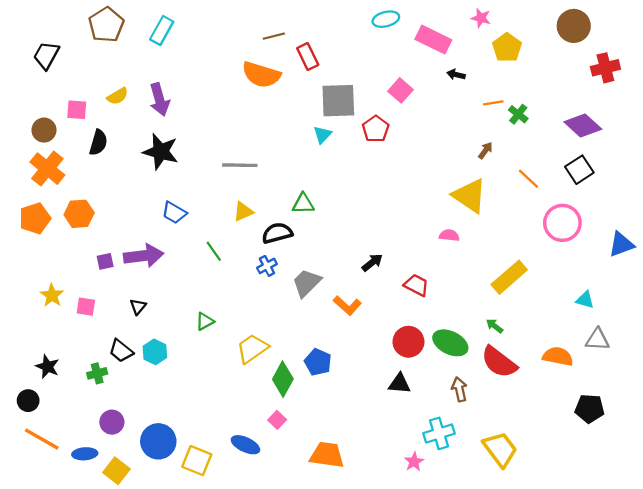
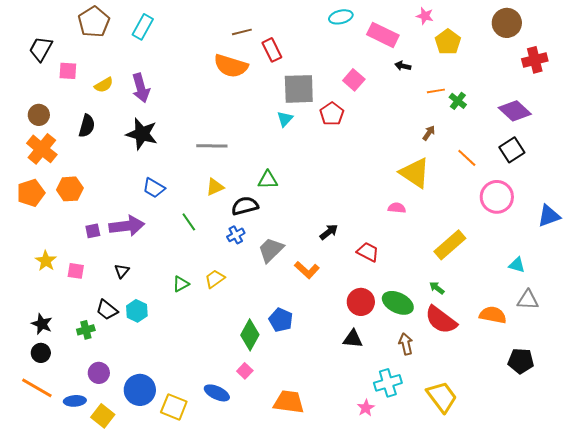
pink square: (77, 110) -> (68, 71), moved
yellow trapezoid: (252, 349) -> (215, 279), moved, size x0.7
black circle: (28, 401) -> (41, 353), moved

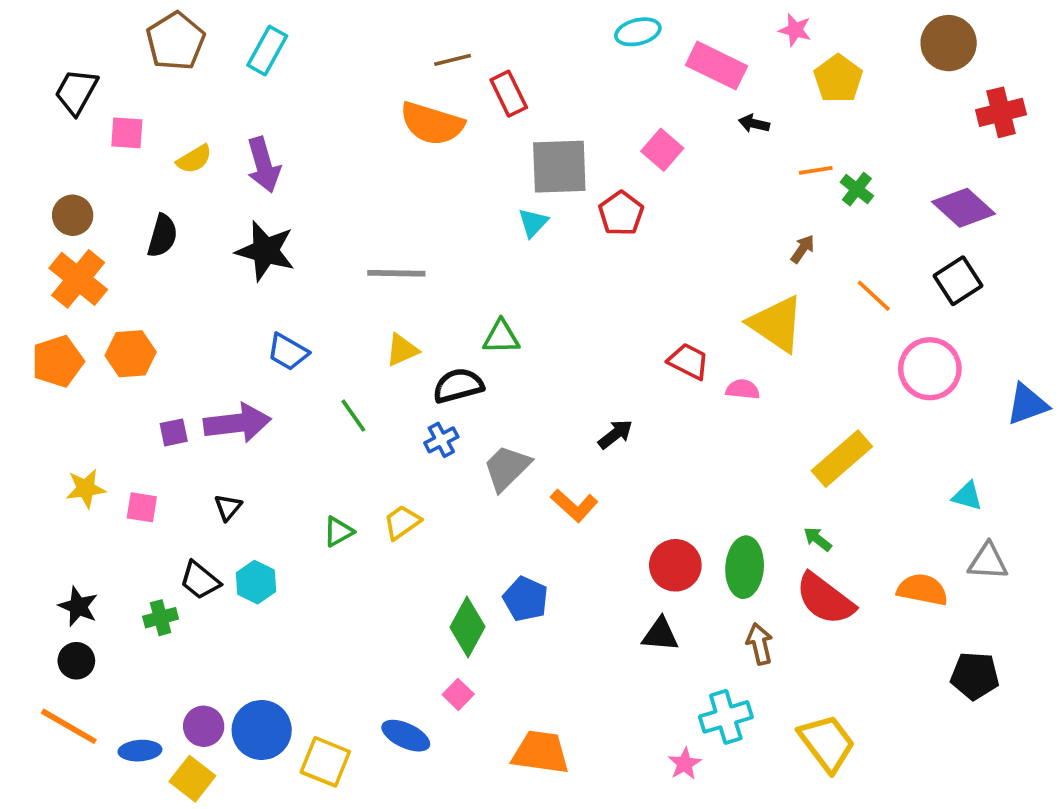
red trapezoid: (368, 252) -> (688, 361), moved
yellow star: (46, 261) -> (86, 489), turned 30
green ellipse: (398, 303) -> (745, 567), turned 68
purple circle: (99, 373) -> (204, 726), moved

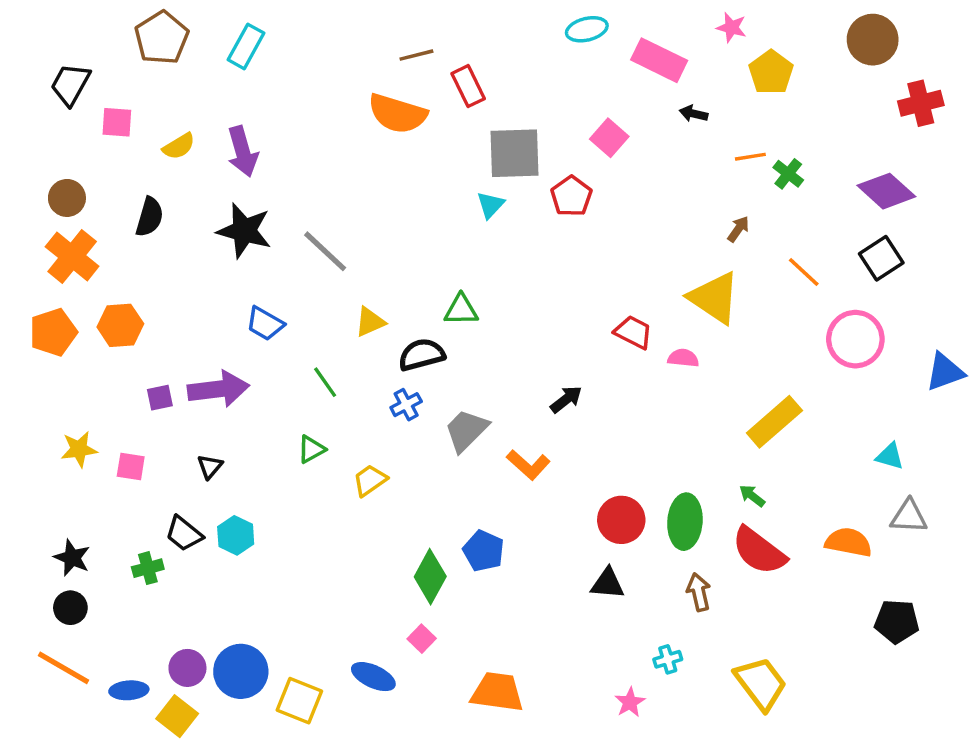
gray line: (396, 273) -> (325, 251), moved, turned 42
green triangle: (338, 532) -> (311, 449), moved
cyan cross: (726, 717) -> (668, 659), size x0.6

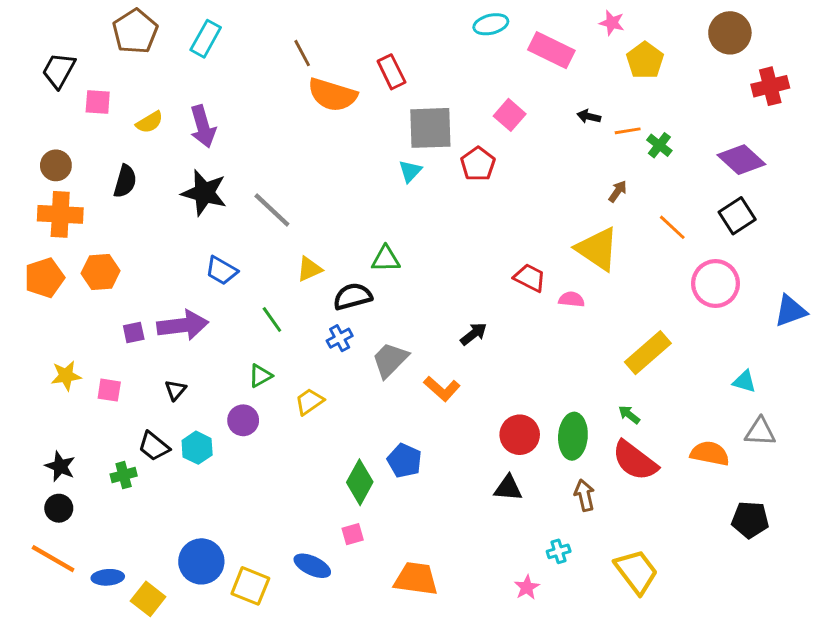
brown line: (416, 55) -> (302, 53), moved, turned 76
black arrow: (694, 114) -> (589, 116), moved
orange cross: (72, 256) -> (60, 214), turned -36
pink square: (422, 639) -> (353, 534), turned 30
purple circle: (187, 668) -> (243, 420), moved

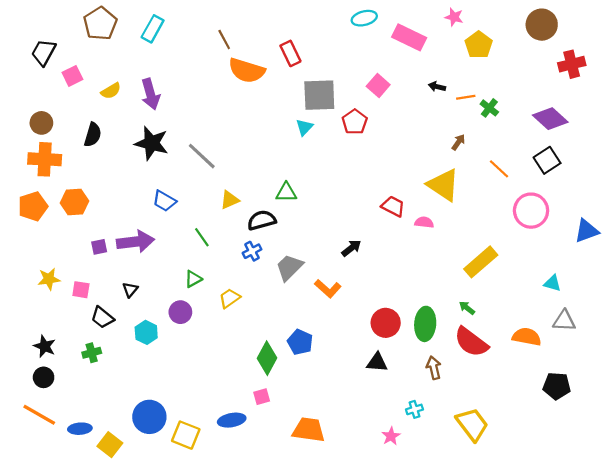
pink square: (98, 102) -> (72, 76), turned -30
black trapezoid: (154, 446) -> (102, 317), moved
blue ellipse: (312, 566) -> (232, 420), turned -35

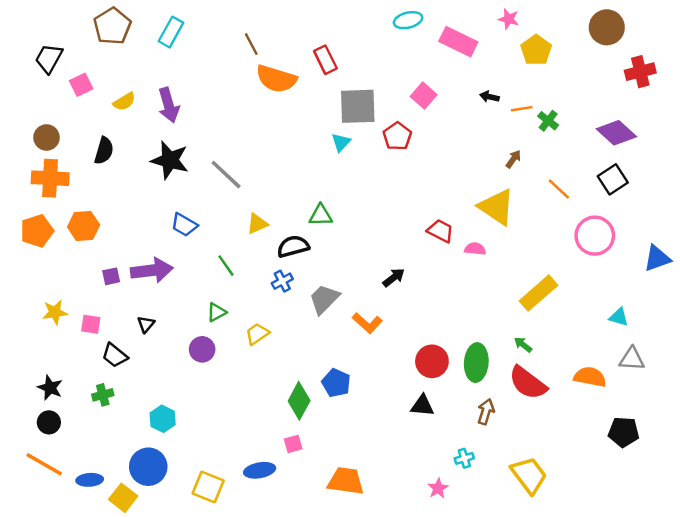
cyan hexagon: (146, 332) -> (163, 419), moved
brown arrow: (434, 368) -> (486, 412), turned 30
blue circle: (149, 417) -> (148, 467), moved

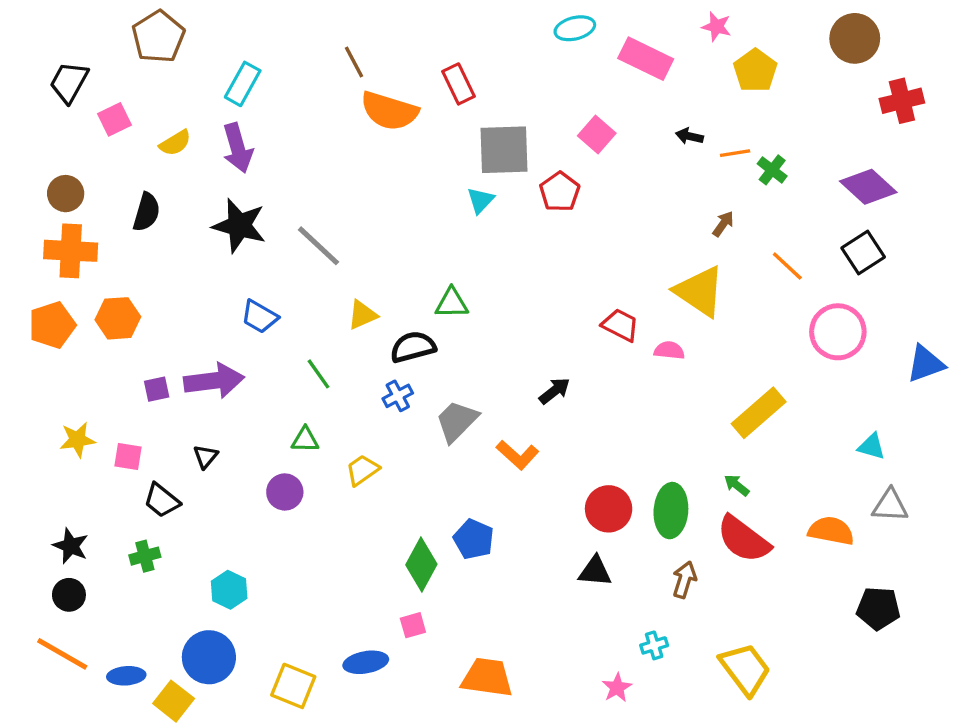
cyan rectangle: (171, 32) -> (243, 84), moved
green triangle: (216, 312) -> (305, 440), turned 30

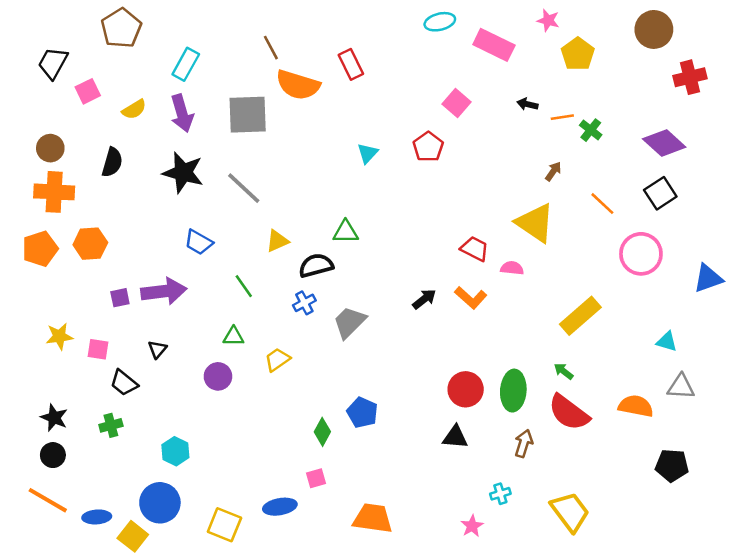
gray square: (504, 150) -> (248, 115), moved
orange L-shape: (517, 455) -> (471, 298), moved
green diamond: (421, 564) -> (322, 432), size x0.7

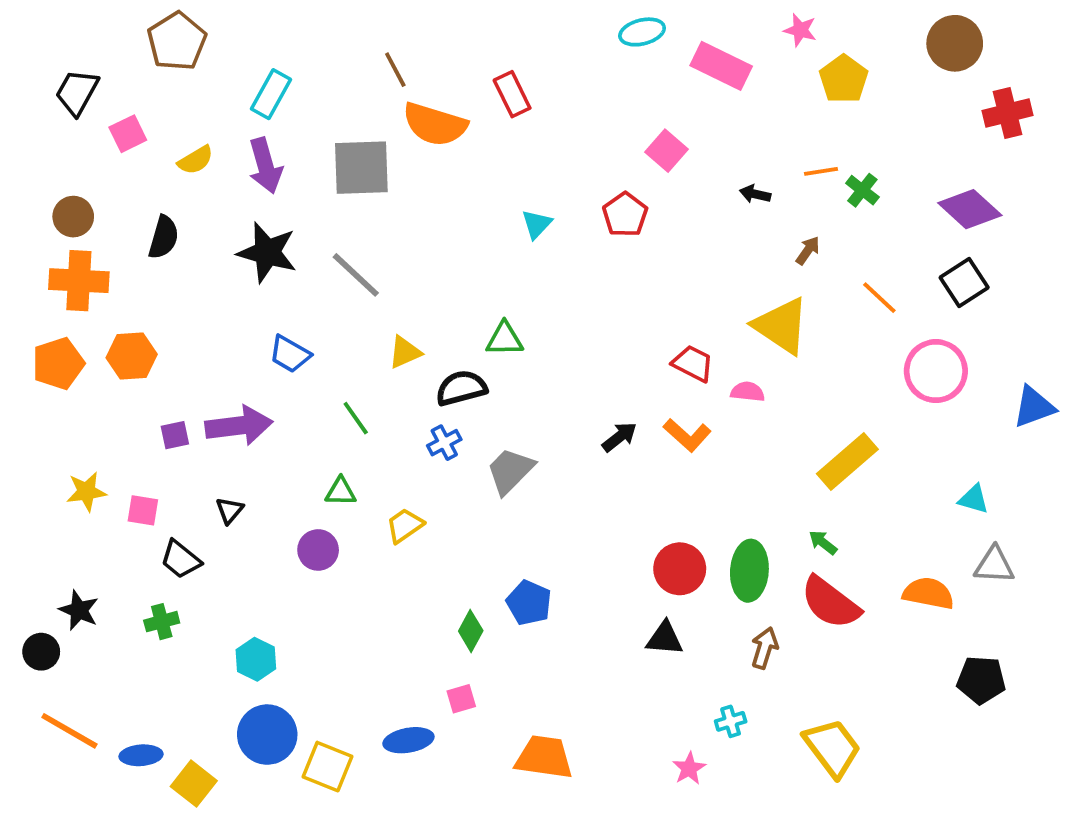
black arrow: (527, 104) -> (755, 194), moved
black circle: (53, 455) -> (41, 652), moved
blue circle: (160, 503) -> (267, 735), moved

